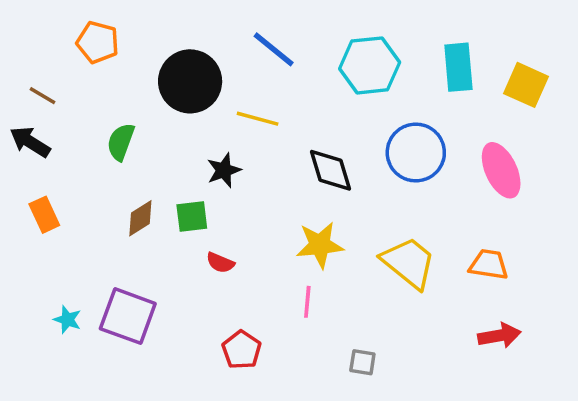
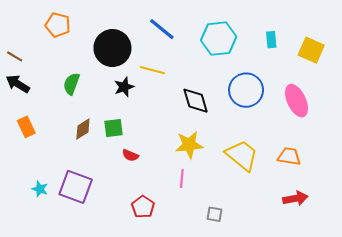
cyan rectangle: (458, 67) -> (271, 40), size x0.6
brown line: (43, 96) -> (15, 56), moved
black star: (224, 170) -> (124, 87), moved

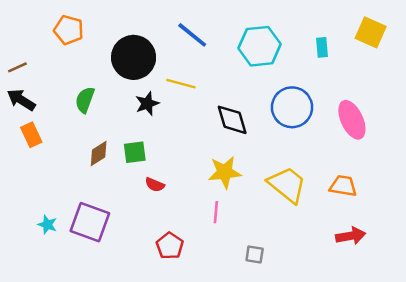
yellow square: (311, 50) -> (371, 32), moved
brown line: (15, 56) -> (17, 67), turned -56
orange rectangle: (26, 127) -> (31, 135), moved

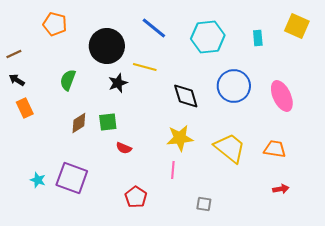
black arrow: (21, 100) -> (17, 80), size x0.7
red arrow: (351, 236) -> (281, 189), size x0.7

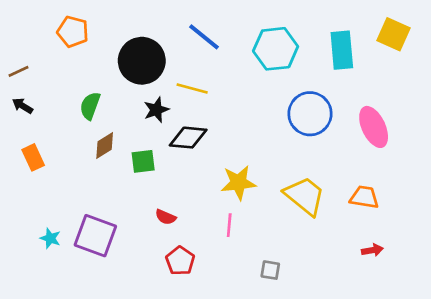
cyan rectangle: (258, 38) -> (342, 50), size x1.8
black diamond: (186, 96) -> (188, 138), moved, turned -68
orange rectangle: (25, 108) -> (33, 157), moved
brown diamond: (79, 123) -> (105, 146), moved
red semicircle: (124, 148) -> (166, 217), moved

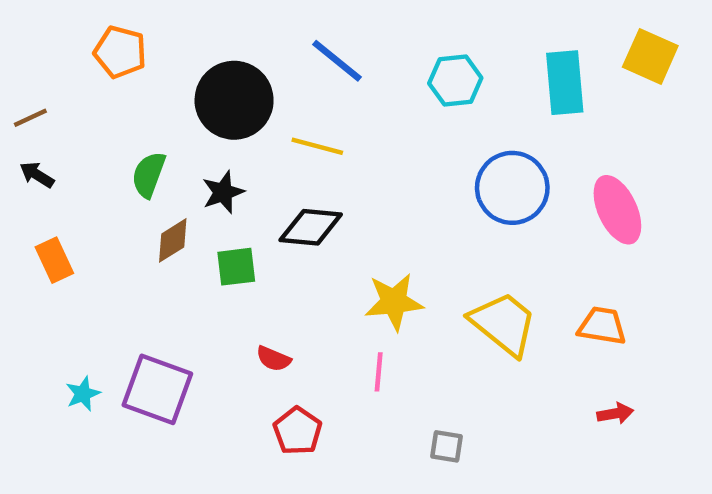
cyan hexagon: (276, 49) -> (455, 81), size x0.7
black star: (156, 110) -> (223, 192), moved
cyan star: (50, 238) -> (83, 394), turned 30

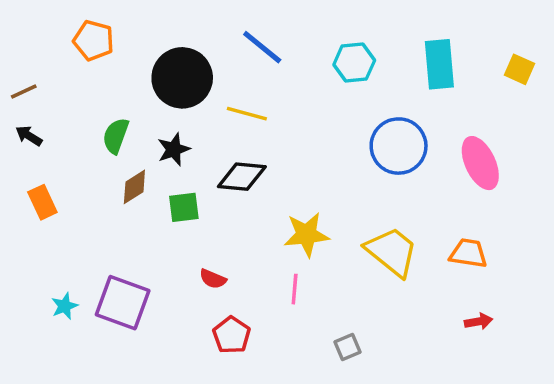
yellow square: (650, 56) -> (519, 69), moved, size x0.7
gray square: (447, 446) -> (347, 347), turned -32

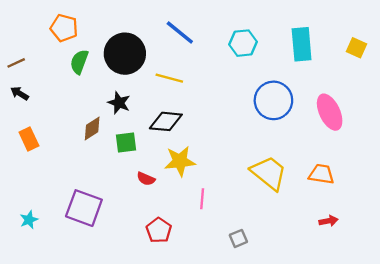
green semicircle: (116, 136) -> (79, 62), moved
black star: (174, 149) -> (119, 103), turned -30
yellow star: (307, 235) -> (180, 161), moved
red semicircle: (213, 279) -> (146, 179), moved
cyan star: (65, 306) -> (29, 220), moved

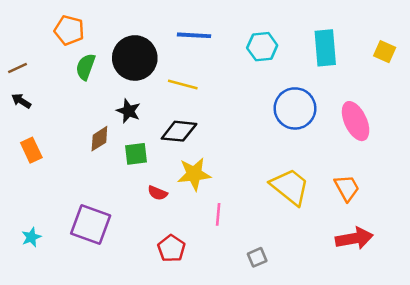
blue line: (180, 33) -> (194, 35), turned -36
orange trapezoid: (321, 174) -> (347, 188), turned 52
red arrow: (328, 221) -> (354, 238), size x1.8

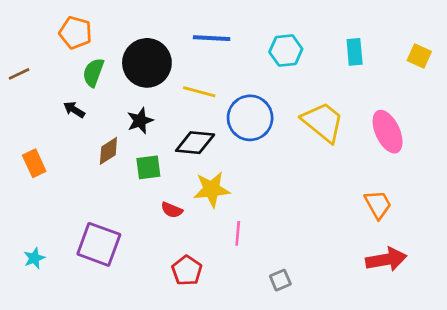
cyan rectangle: (325, 48) -> (355, 52), size x0.7
black arrow: (21, 101) -> (74, 110), moved
blue circle: (295, 108) -> (250, 118), moved
black star: (128, 111) -> (140, 121), turned 30
yellow trapezoid: (290, 187) -> (323, 122), moved

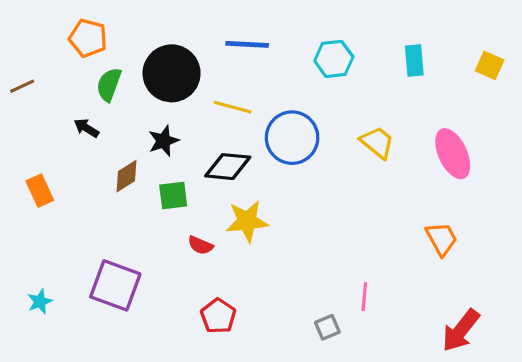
yellow trapezoid: (323, 122) -> (377, 142), size x0.7
pink line: (238, 233) -> (364, 297), moved
red arrow: (386, 259) -> (461, 330), moved, turned 138

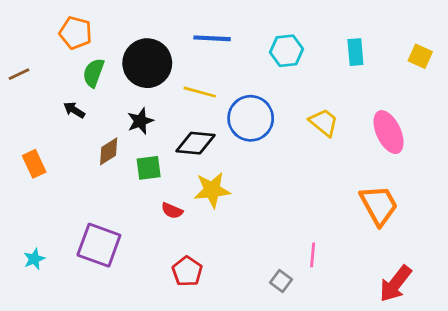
orange trapezoid: (441, 239) -> (379, 205), size x1.4
gray square: (327, 327) -> (281, 281), turned -30

